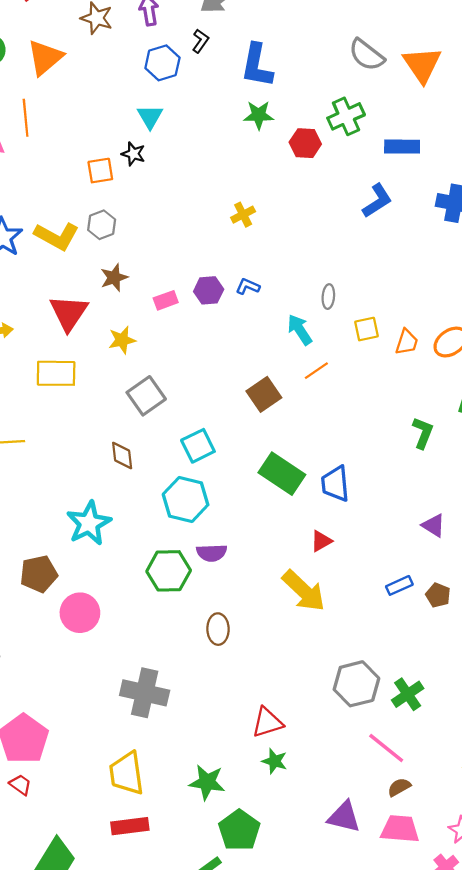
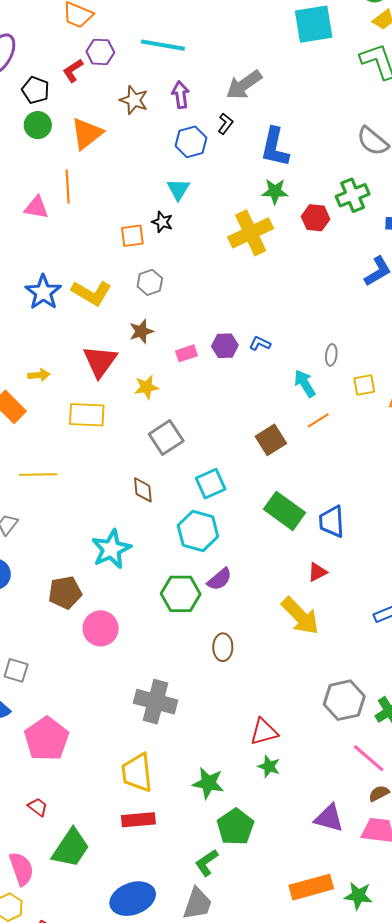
yellow cross: (243, 215) -> (251, 233), moved, size x2.0
gray hexagon: (102, 225) -> (150, 282), moved
purple semicircle: (212, 553) -> (220, 579), turned -40
red trapezoid: (20, 785) -> (38, 807), moved

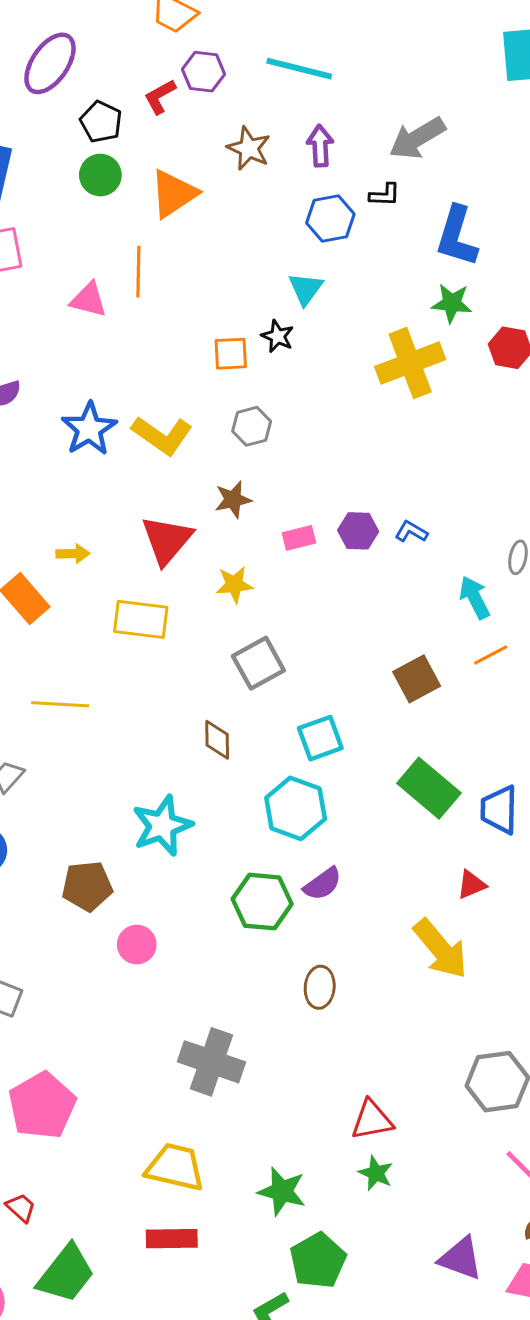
black L-shape: (225, 124) -> (385, 195), turned 50
pink circle: (101, 628) -> (137, 945), size x0.7
yellow trapezoid: (137, 773) -> (175, 1167), turned 105

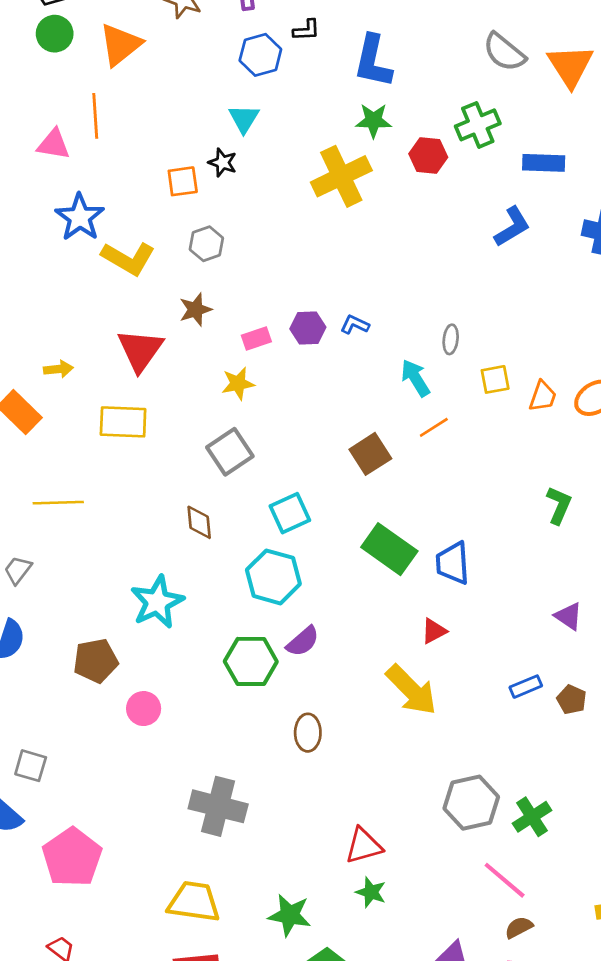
blue star: (89, 429) -> (80, 217), moved
yellow star: (234, 585) -> (238, 384), moved

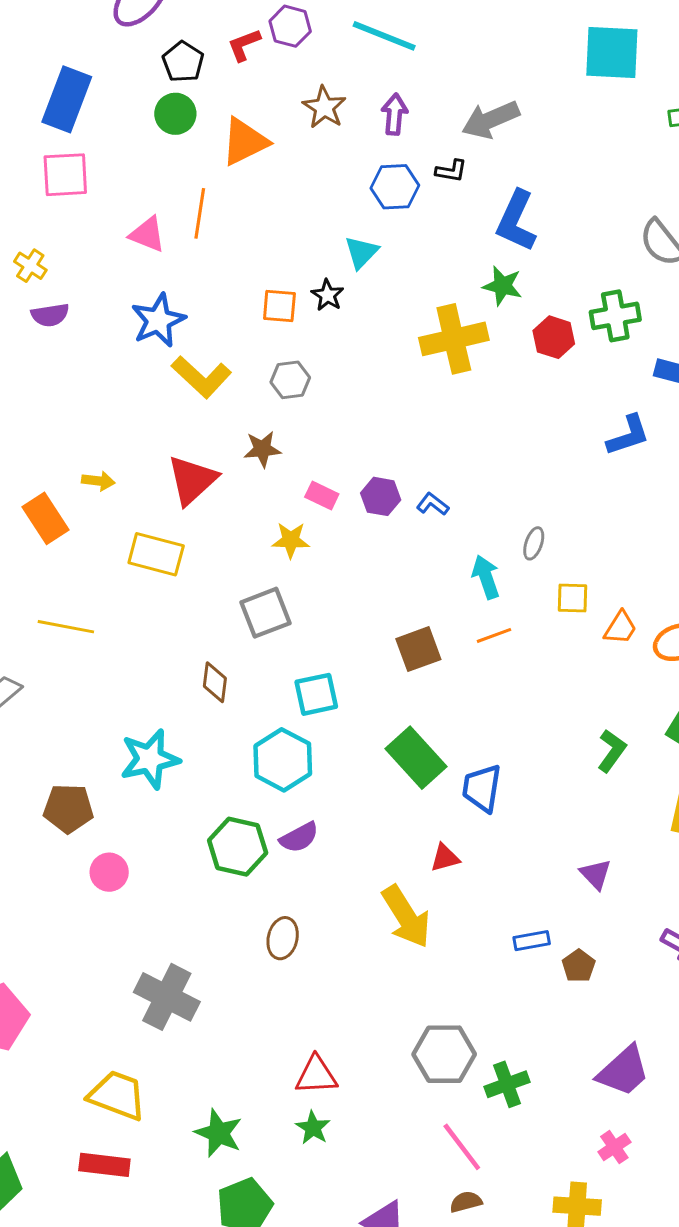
pink rectangle: (256, 339) -> (322, 495), turned 32

